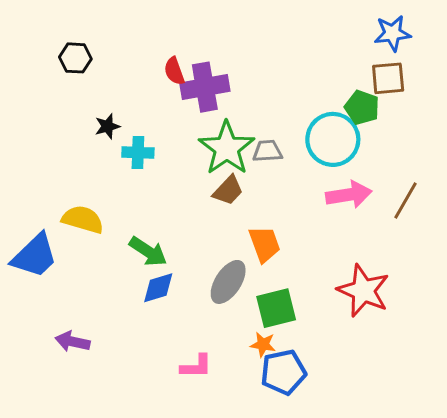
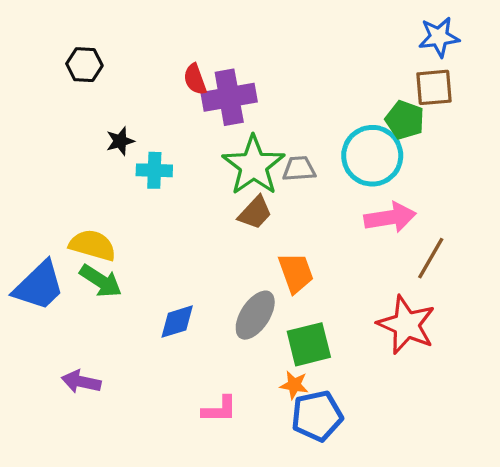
brown line: (406, 201) -> (431, 258), moved
green arrow: (148, 251) -> (101, 281), moved

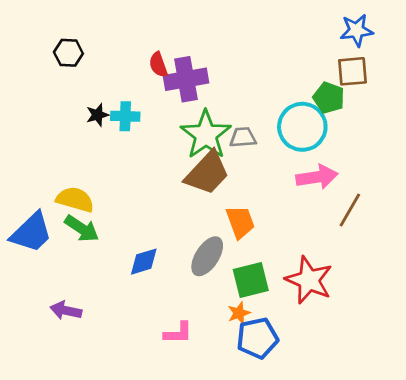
cyan cross: (154, 170) -> (125, 116), moved
brown trapezoid: (255, 213) -> (207, 173), size x1.6
red star: (406, 325) -> (309, 280), moved
orange star: (294, 385) -> (239, 313), turned -30

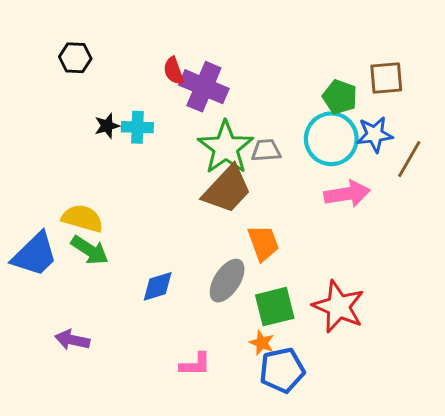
blue star: (356, 30) -> (375, 134), moved
purple cross: (186, 79) -> (204, 87), turned 33
green pentagon: (329, 98) -> (340, 97), moved
brown line: (350, 210) -> (409, 159), moved
orange star: (239, 313) -> (262, 343), turned -30

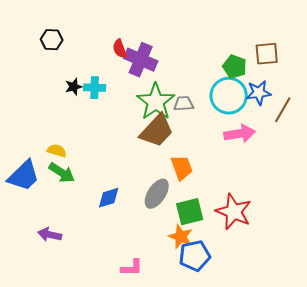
yellow semicircle: (82, 218) -> (57, 151), size x0.7
orange star: (262, 343) -> (181, 237), size x1.4
pink L-shape: (195, 364) -> (132, 268), moved

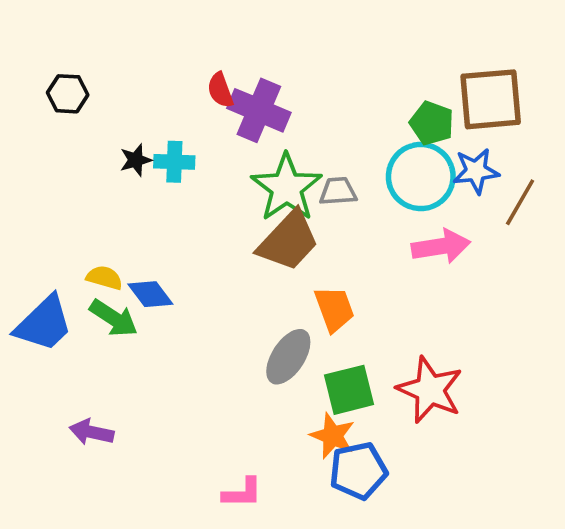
black hexagon: (52, 40) -> (68, 94), moved
brown square: (267, 54) -> (491, 99), size x1.5
blue diamond: (109, 198) -> (150, 294), moved, turned 70

